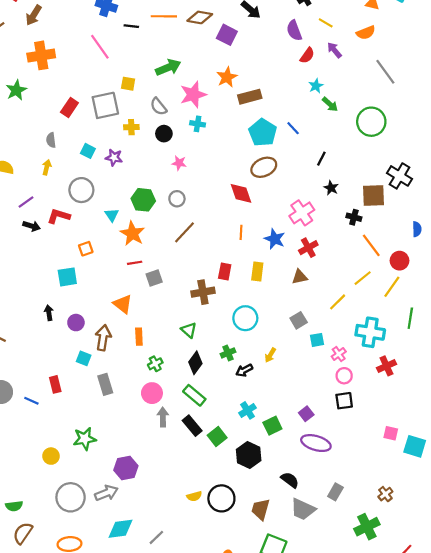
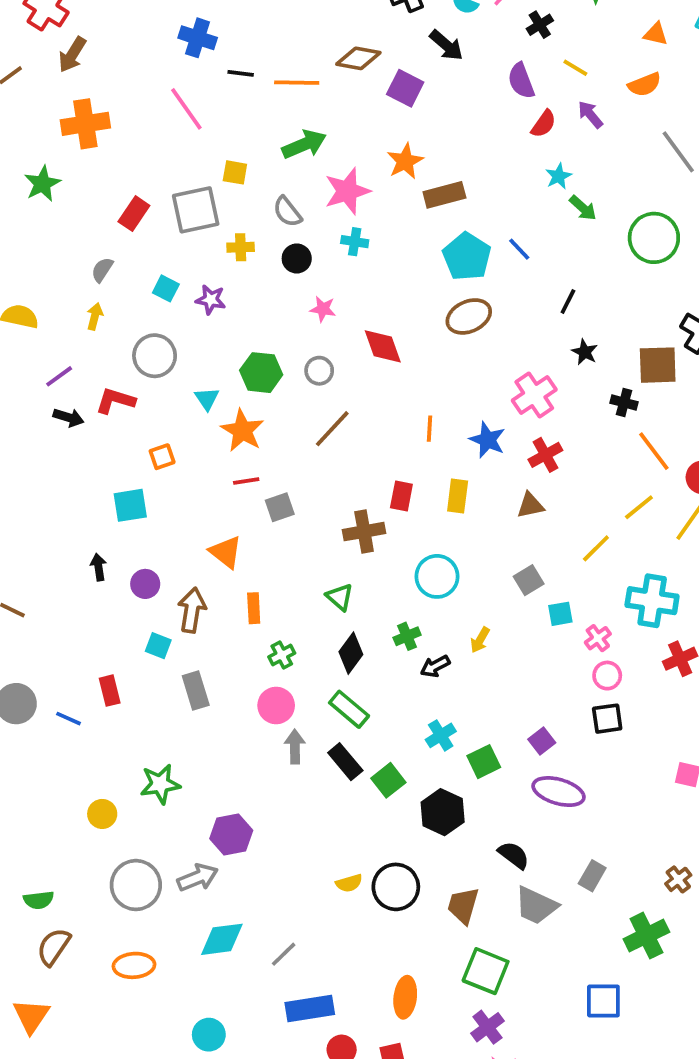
orange line: (164, 16) -> (297, 83), moved
gray semicircle: (51, 140) -> (102, 270), turned 40
red diamond: (241, 193) -> (383, 346), moved

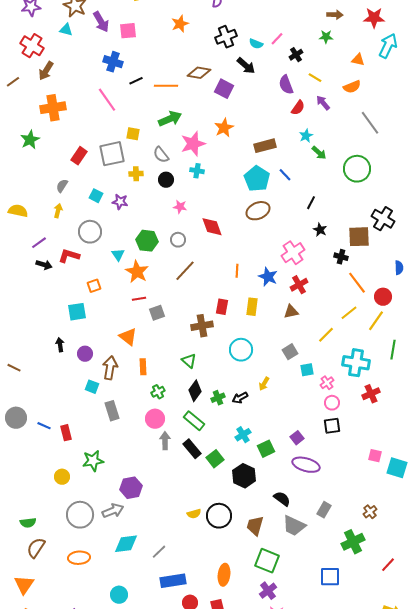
black line: (241, 73) -> (136, 81), turned -32
brown rectangle: (444, 195) -> (265, 146), moved
green cross: (407, 636) -> (218, 398), moved
red rectangle: (110, 691) -> (66, 433), moved

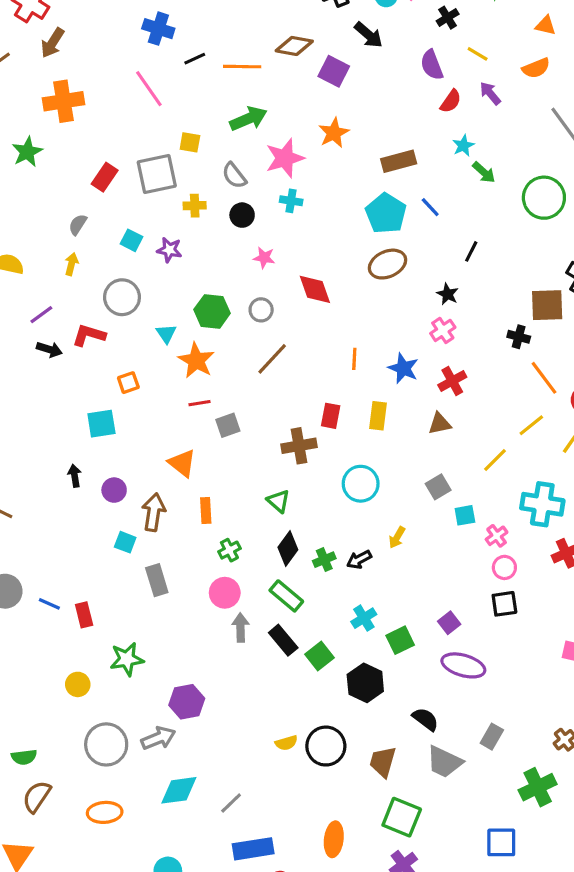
black star: (320, 230) -> (448, 294), moved
pink cross: (293, 253) -> (443, 330), size x0.7

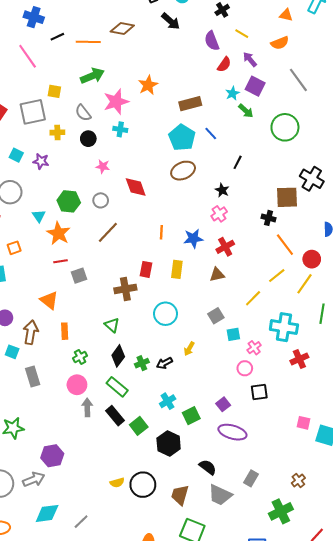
purple square: (334, 71) -> (255, 86), moved
blue star: (403, 368) -> (193, 239), turned -30
pink circle: (504, 567) -> (245, 368), moved

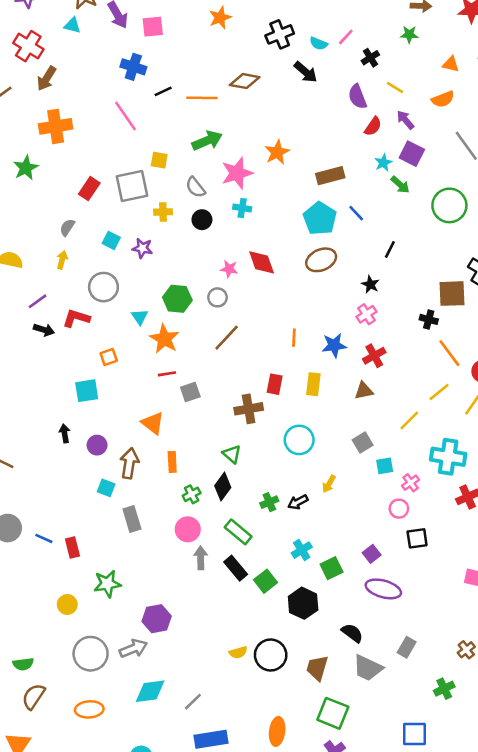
pink star: (103, 166) -> (229, 269), moved
red diamond: (136, 187) -> (262, 262), moved
black diamond: (118, 356) -> (223, 487), moved
green cross: (281, 511) -> (444, 689), size x0.7

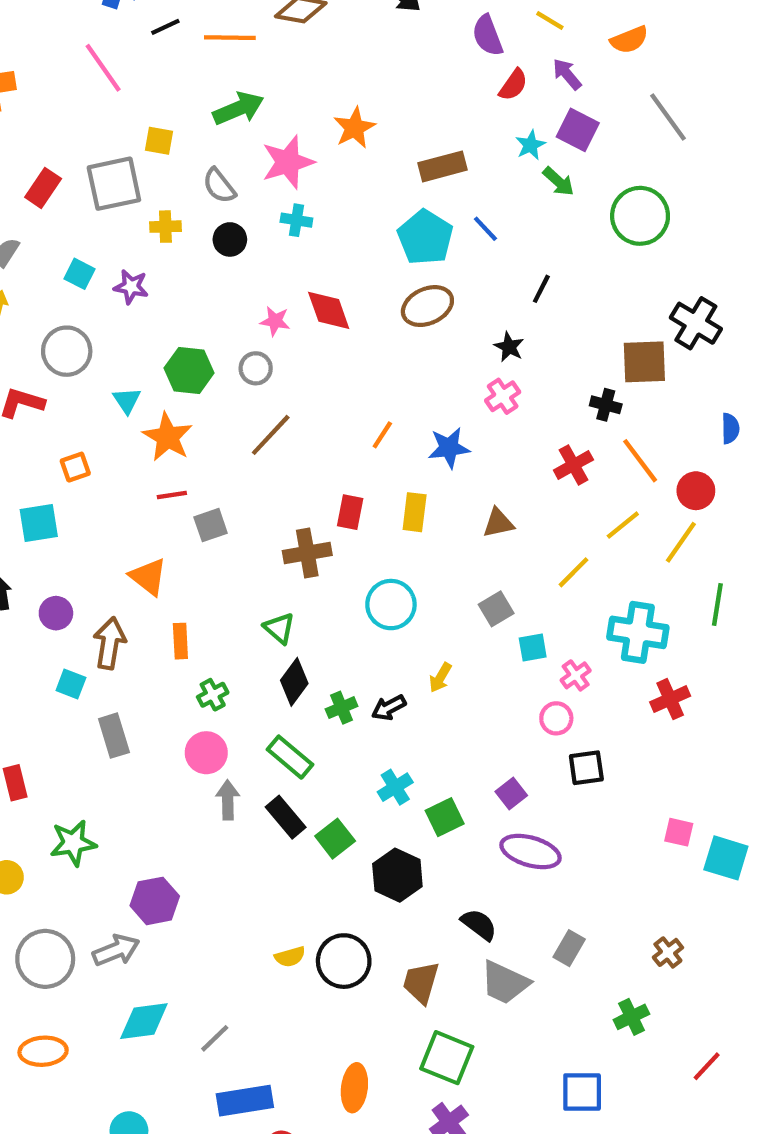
orange line: (294, 338) -> (382, 435), turned 30
red cross: (374, 356) -> (573, 465), moved
black diamond: (223, 487) -> (294, 682), moved

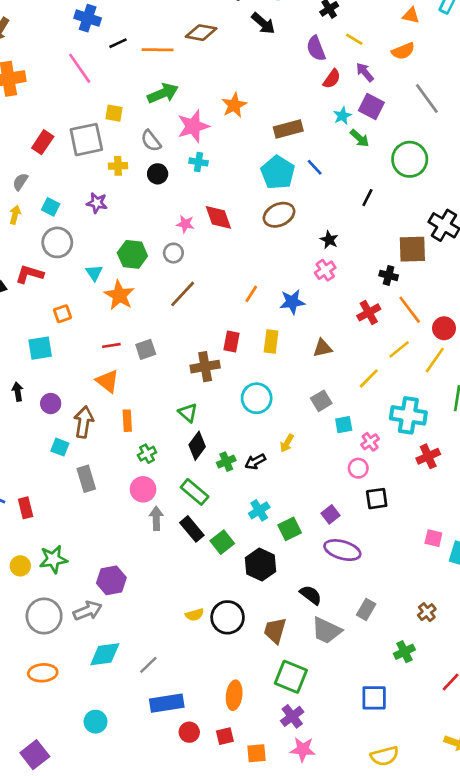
cyan square: (80, 274) -> (51, 207), moved
black line: (541, 289) -> (367, 198), moved
red line: (172, 495) -> (111, 345), moved
green star: (73, 843) -> (53, 559), moved

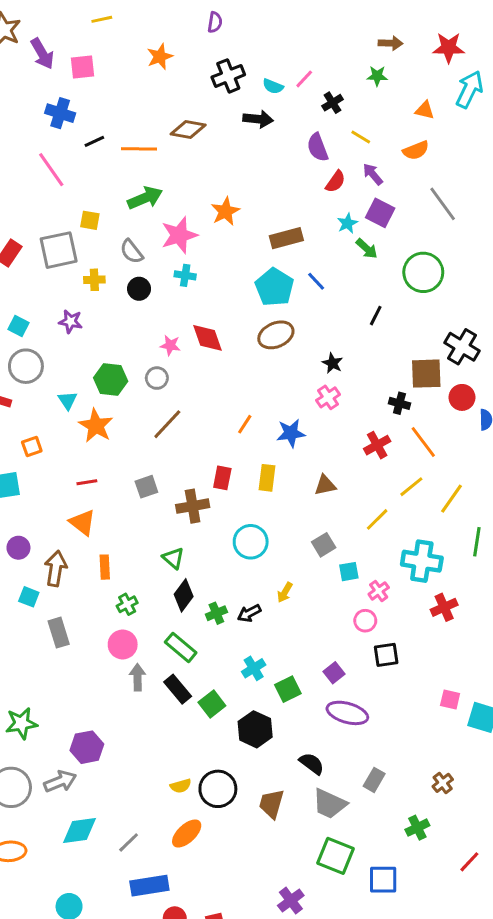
black arrow: (263, 23) -> (258, 119), turned -35
red circle: (444, 328) -> (462, 397), moved
gray square: (146, 349) -> (146, 487), moved
green square: (291, 677) -> (335, 856), moved
orange ellipse: (234, 695) -> (187, 834), moved, turned 40

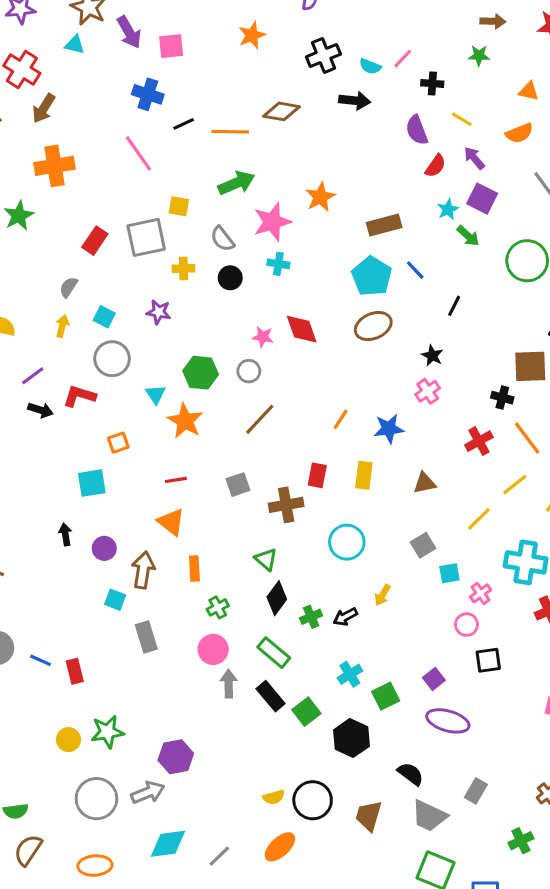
black cross: (332, 103) -> (432, 83), turned 36
black line: (376, 316) -> (454, 306), moved

